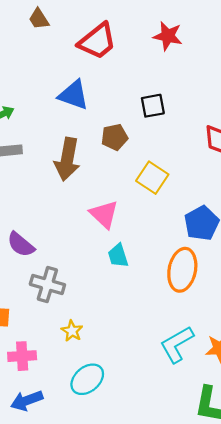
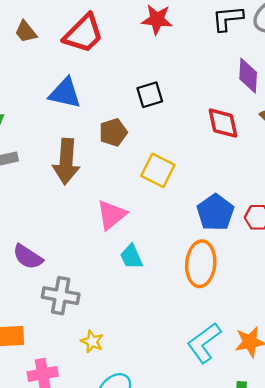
brown trapezoid: (39, 19) -> (26, 32), moved
pink triangle: (104, 214) -> (112, 215), turned 44

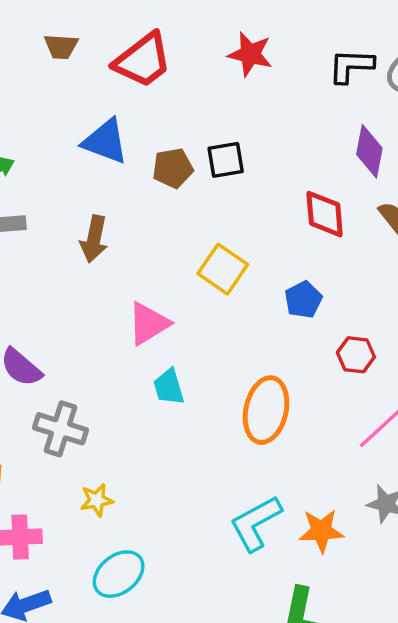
brown trapezoid: (26, 32) -> (61, 47), turned -55
brown pentagon: (113, 132) -> (173, 168), moved
brown arrow: (66, 161) -> (94, 239), size x0.7
blue pentagon: (215, 212) -> (303, 300), moved, size x0.7
yellow star: (92, 341) -> (97, 500), turned 30

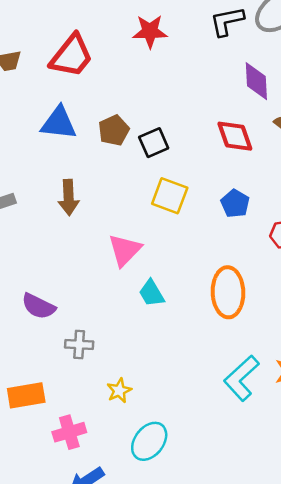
black square: (226, 160) -> (154, 143), moved
gray cross: (61, 429) -> (79, 344), size x0.7

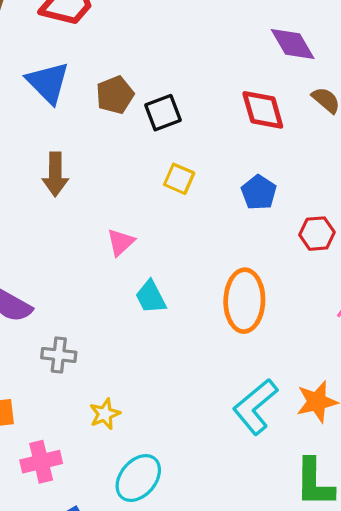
purple diamond: (256, 81) -> (293, 44), turned -30
blue triangle: (59, 123) -> (48, 83), turned 36
yellow square: (170, 196) -> (179, 179), size x0.7
pink triangle: (125, 250) -> (121, 242), size x0.7

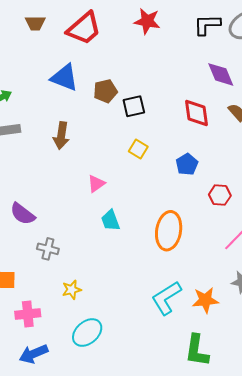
blue triangle: (48, 83) -> (65, 78), turned -32

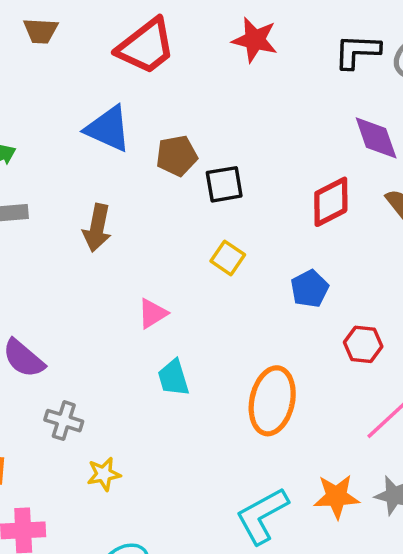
brown trapezoid: (35, 23) -> (41, 31), moved
red diamond: (196, 113) -> (331, 202), turned 68
yellow star: (72, 290) -> (104, 474), moved
orange star: (205, 300) -> (336, 497), moved

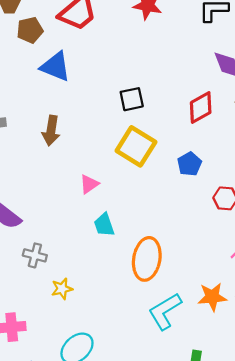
brown pentagon: (177, 156) -> (30, 30), moved
yellow square: (228, 258) -> (136, 146), size x1.8
orange ellipse: (272, 401) -> (147, 259), moved

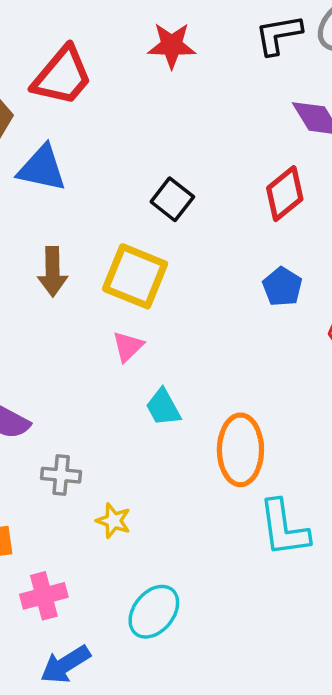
black square: (132, 99) -> (172, 199), turned -30
yellow square: (136, 146) -> (135, 276), moved
yellow star: (62, 289) -> (113, 521), turned -30
cyan L-shape: (165, 311) -> (284, 528), turned -57

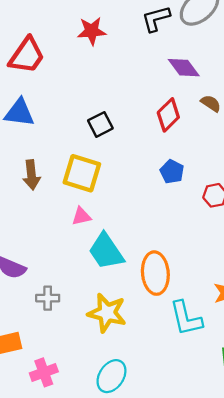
black square: (172, 199) -> (100, 124), turned 30
pink triangle: (128, 346) -> (81, 216), turned 36
cyan trapezoid: (163, 407) -> (106, 251), size x1.6
yellow star: (113, 521) -> (107, 313), moved, size x1.8

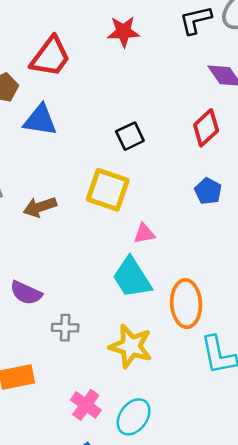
brown arrow: (31, 175) -> (40, 207), moved, turned 76
pink triangle: (81, 216) -> (144, 234), moved
pink cross: (44, 372) -> (86, 405), moved, turned -36

